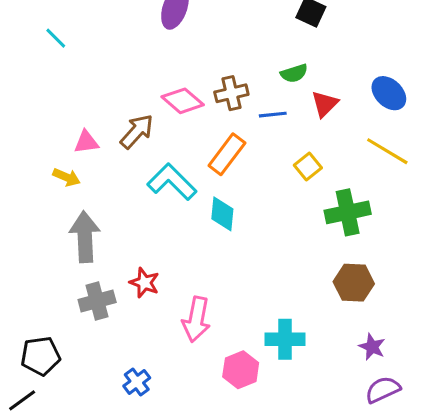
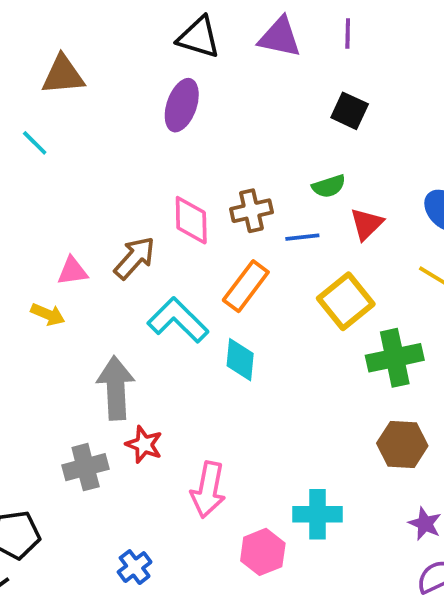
pink diamond: (183, 101) -> (191, 220), turned 48
yellow square: (308, 167) -> (346, 301), size x1.6
gray arrow: (85, 237) -> (116, 388), moved

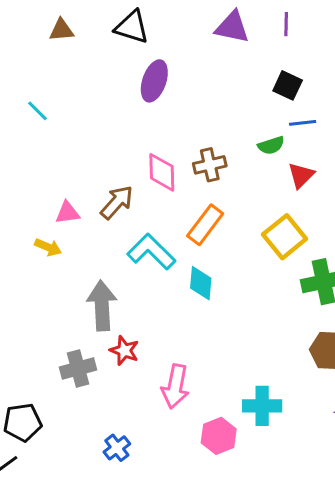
black triangle: (199, 37) -> (132, 27), moved
brown triangle: (63, 75) -> (61, 30), moved, size x0.7
blue line: (302, 237) -> (303, 123), moved

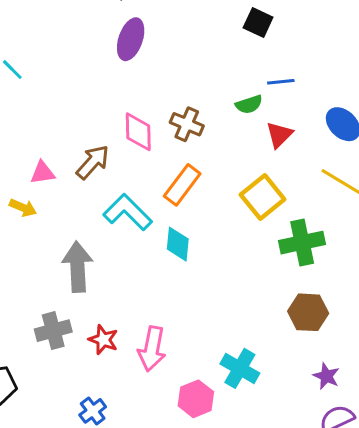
black square: (288, 85) -> (258, 23), moved
brown cross: (210, 165) -> (187, 124), turned 36
red star: (124, 351) -> (103, 340), moved
cyan cross: (262, 406) -> (240, 368), turned 30

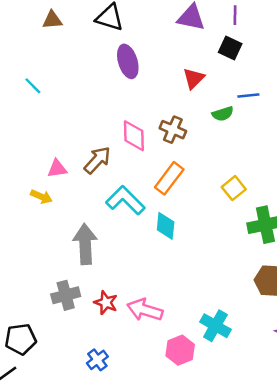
purple ellipse: (131, 39) -> (128, 61), turned -36
red triangle: (279, 135) -> (194, 78), moved
yellow square: (263, 197) -> (234, 188), size x0.7
pink arrow: (152, 349) -> (145, 310), turned 96

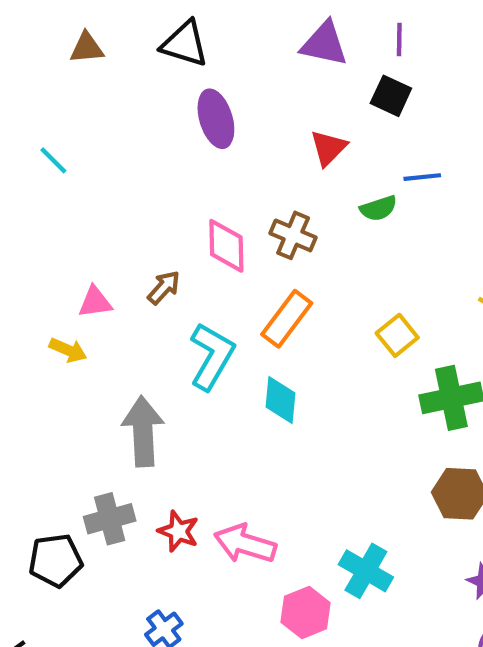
brown arrow: (97, 160) -> (164, 287), size x0.7
cyan L-shape: (125, 200) -> (212, 356), turned 75
black pentagon: (21, 339) -> (56, 560), moved

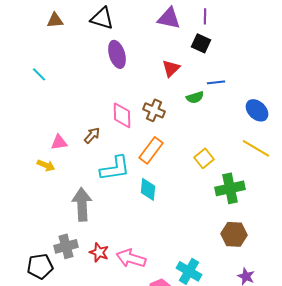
cyan L-shape: (212, 356) -> (115, 168), turned 52

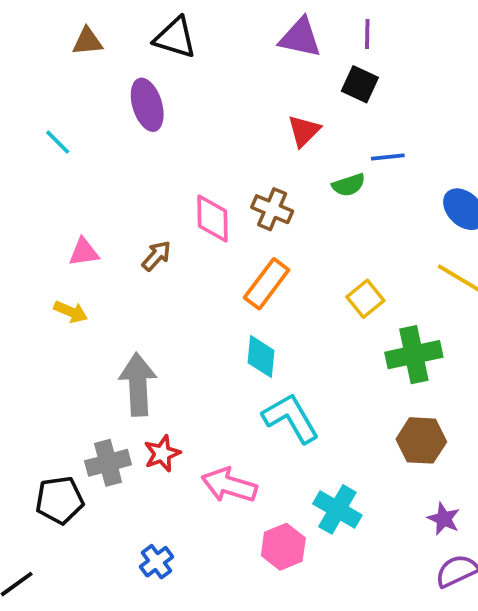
purple ellipse: (117, 54) -> (147, 105), moved
pink triangle: (59, 142) -> (84, 252), moved
cyan L-shape: (115, 168) -> (291, 418), moved, turned -112
red star: (99, 252) -> (162, 453), moved, turned 30

